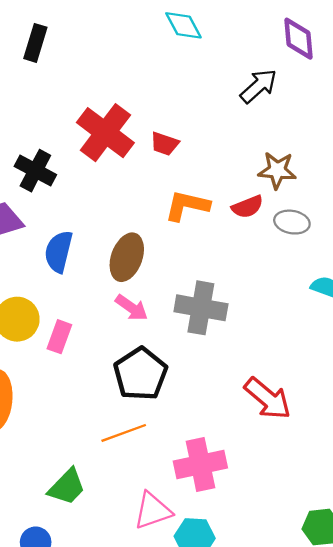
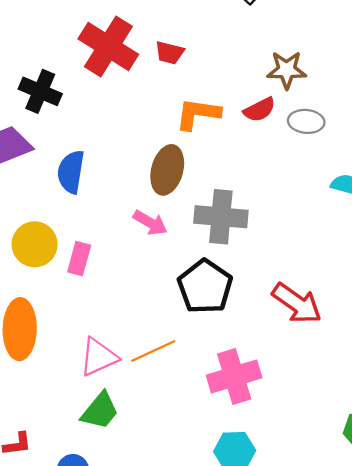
brown ellipse: (127, 257) -> (167, 170), moved
black pentagon: (140, 374) -> (205, 287), moved
pink triangle: (153, 511) -> (99, 357), moved

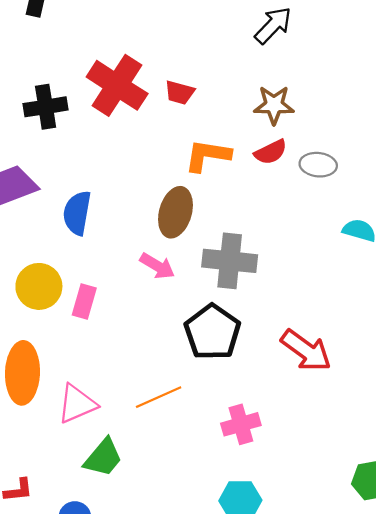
brown star: (287, 70) -> (274, 105), moved
black cross: (40, 91) -> (46, 107), moved, turned -33
pink triangle: (99, 357) -> (77, 404), moved
pink cross: (234, 376) -> (241, 424), size x0.7

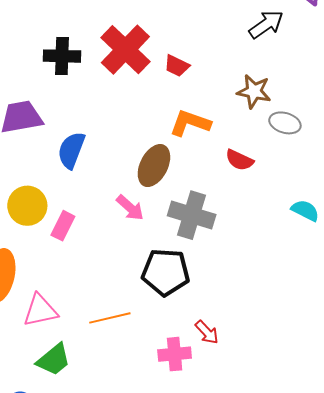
red semicircle: (271, 152) -> (239, 160), moved, turned 40
gray ellipse: (318, 165) -> (285, 123), moved
black pentagon: (212, 332) -> (166, 272), turned 30
red arrow: (306, 350) -> (207, 332), moved, size x0.6

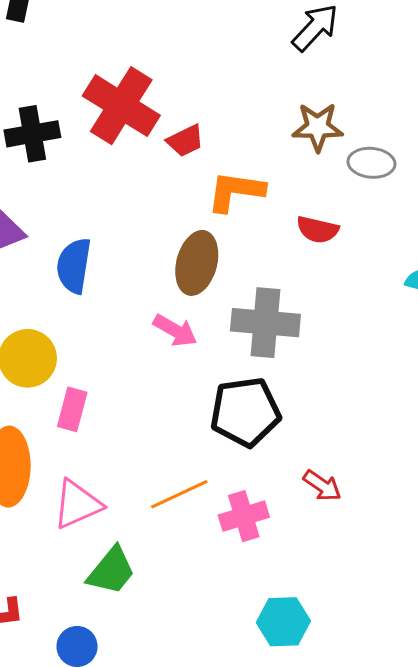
red trapezoid: (177, 66) -> (185, 141), moved, turned -40
pink rectangle: (63, 226) -> (72, 409), moved
pink cross: (175, 354) -> (244, 516), moved

